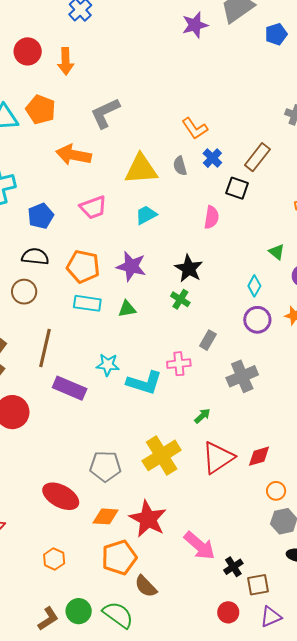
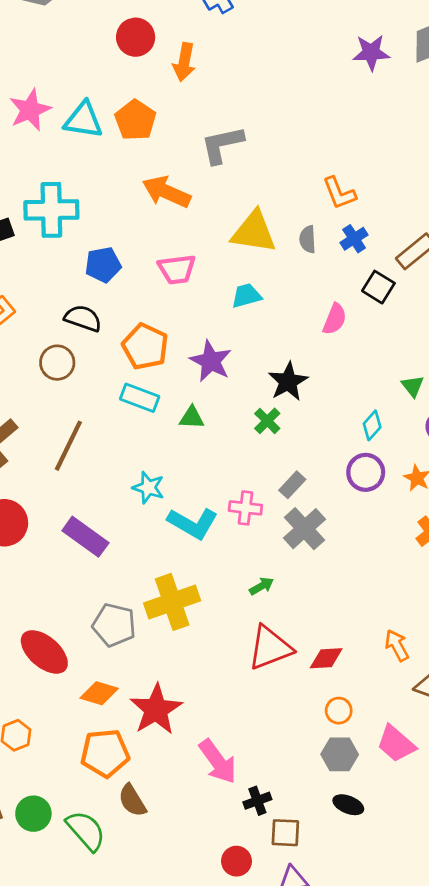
gray cross: (242, 376) -> (305, 529), moved, turned -32
purple rectangle: (70, 388) -> (85, 537), moved
yellow cross: (162, 455) -> (172, 602), moved

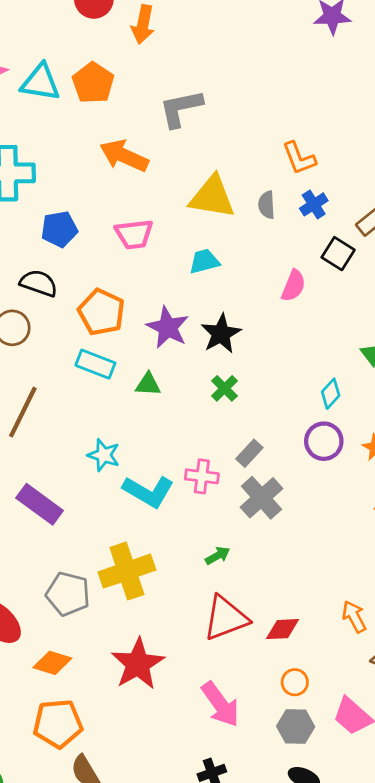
black star: (288, 382) -> (221, 334), moved
red star: (156, 709) -> (138, 664), moved
pink arrow: (218, 762) -> (220, 704), moved

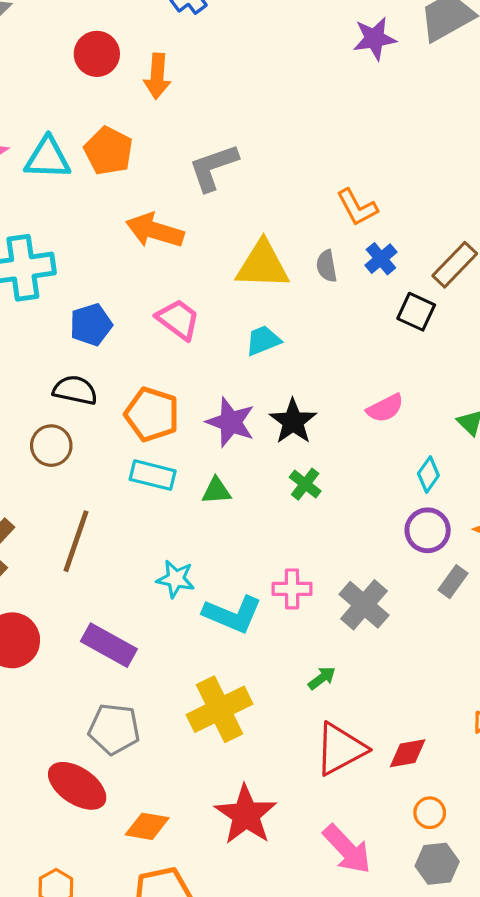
pink trapezoid: (134, 234) -> (178, 319), turned -129
pink semicircle: (293, 286) -> (385, 408), moved, turned 48
gray rectangle: (249, 453) -> (453, 582), moved
gray pentagon: (68, 594) -> (114, 729), moved

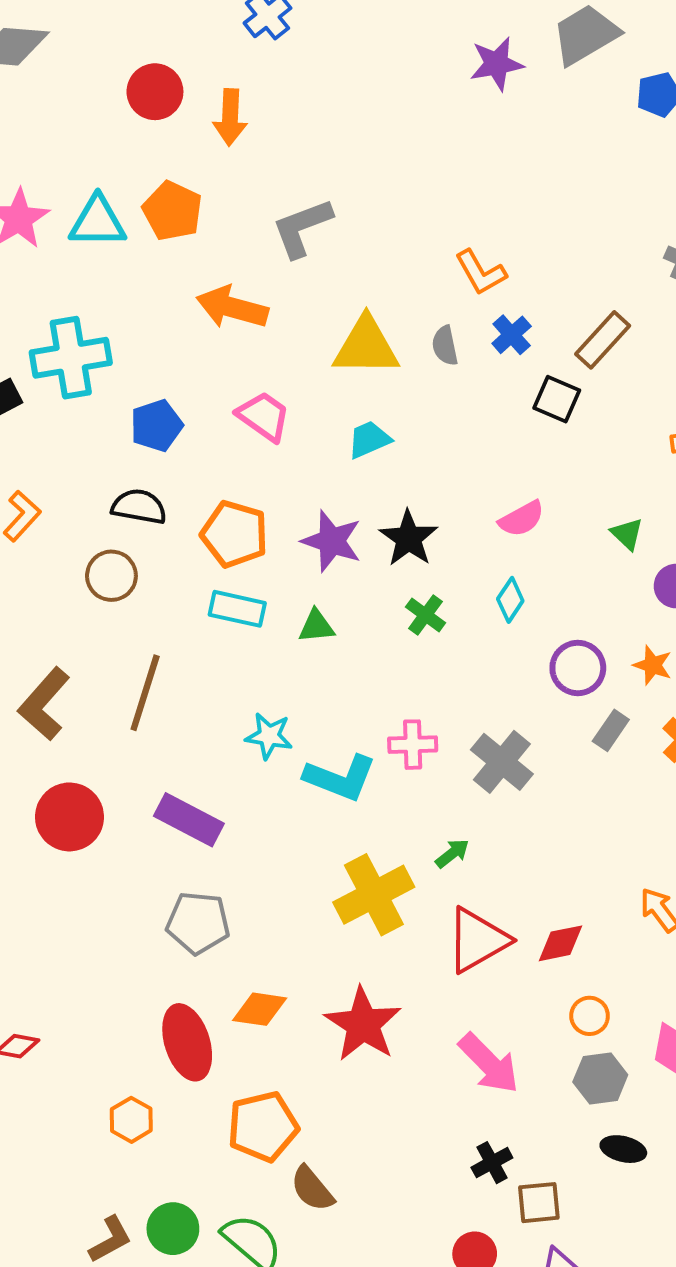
cyan diamond: (428, 474) -> (510, 600), moved
yellow cross: (220, 709) -> (374, 895), moved
red ellipse: (77, 786) -> (187, 1042), moved, turned 40
orange diamond: (147, 826) -> (260, 1009), moved

